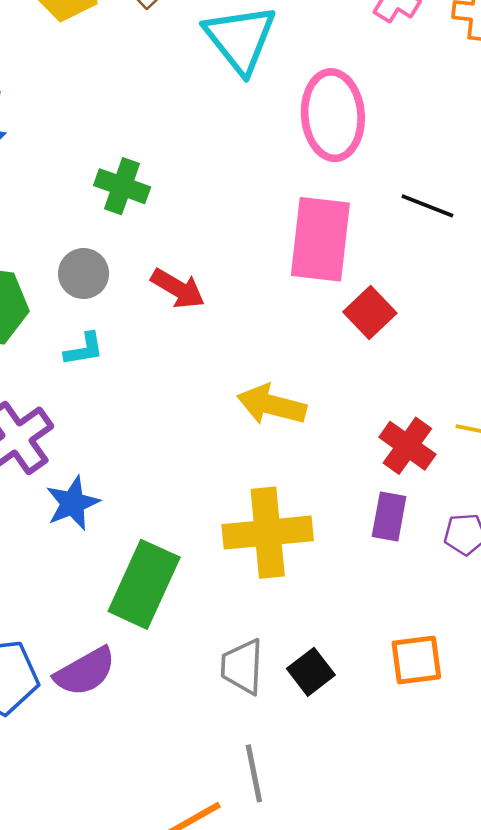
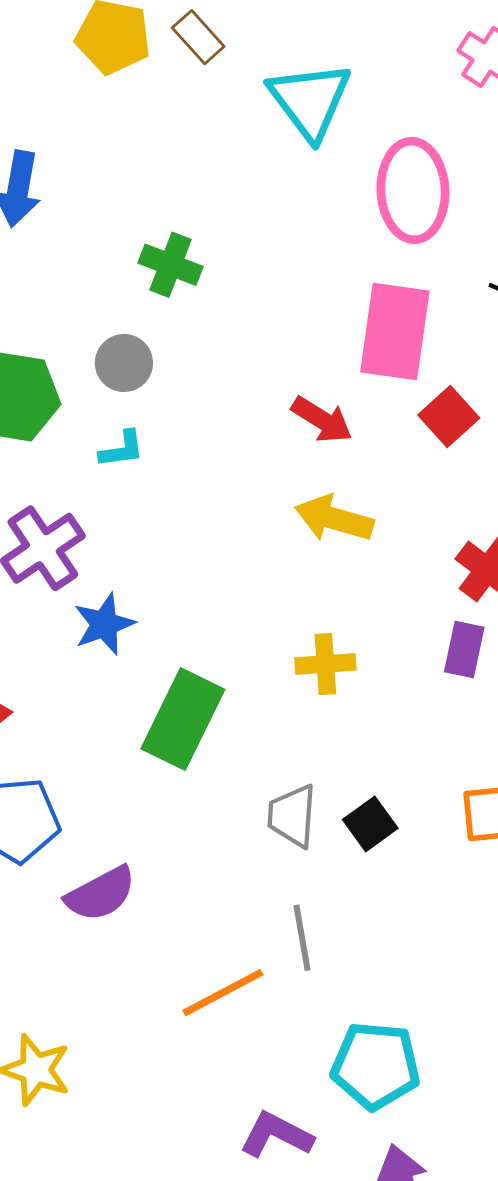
red arrow: (178, 289) -> (322, 420), moved
yellow cross: (268, 533) -> (325, 664), size x0.6
purple semicircle: (85, 672) -> (101, 894), moved

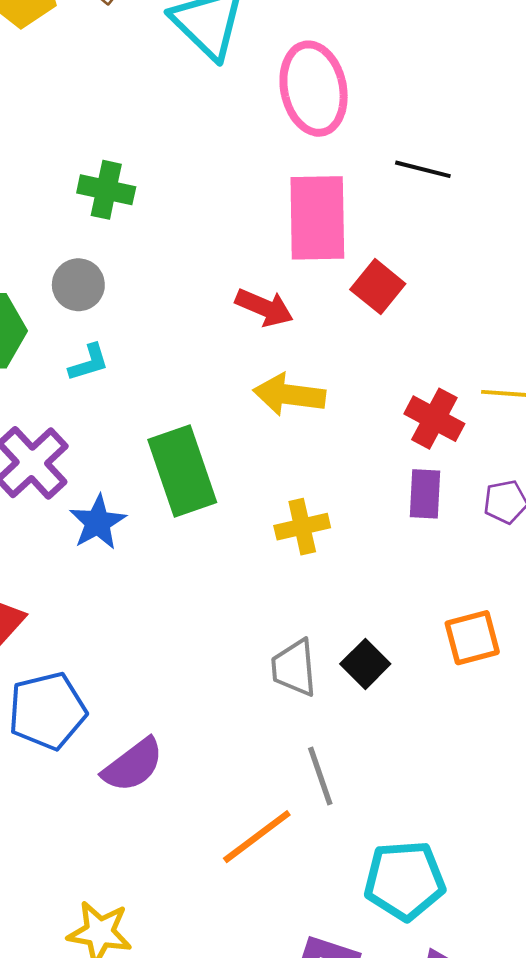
green rectangle: (183, 719) -> (182, 471), moved, turned -36

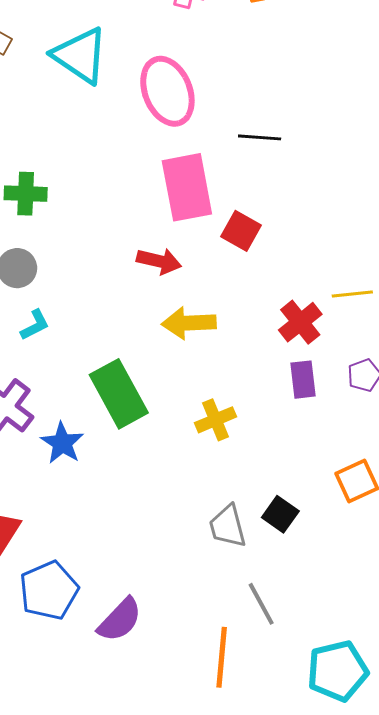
red cross: (434, 419) -> (300, 322), turned 33
orange line: (257, 837) -> (222, 657), turned -38

